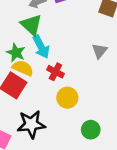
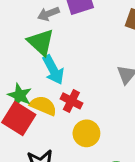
green star: (16, 53) -> (20, 95), moved
yellow semicircle: (23, 68) -> (43, 106), moved

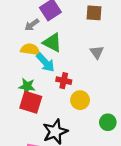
green triangle: (41, 42) -> (52, 43), moved
yellow semicircle: (43, 106) -> (30, 49), moved

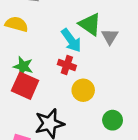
green triangle: (52, 43) -> (90, 24), moved
yellow semicircle: (30, 49) -> (17, 24), moved
cyan arrow: (45, 62) -> (71, 40), moved

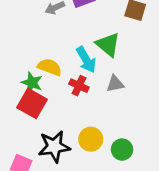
yellow semicircle: (17, 24) -> (50, 67), moved
gray triangle: (110, 36) -> (115, 84), moved, turned 42
yellow circle: (83, 90) -> (91, 139), moved

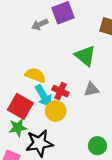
cyan arrow: (86, 60) -> (44, 96), moved
green star: (32, 83) -> (18, 128), moved, turned -30
yellow circle: (91, 139) -> (56, 111), moved

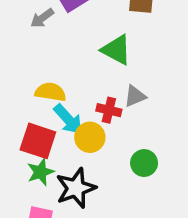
red cross: (60, 91) -> (109, 110), moved
green circle: (97, 146) -> (144, 163), moved

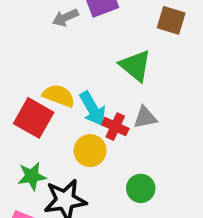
cyan arrow: (68, 119) -> (93, 109), moved
red square: (38, 141) -> (34, 118), moved

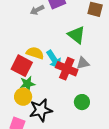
red cross: (115, 127) -> (67, 69), size x1.5
yellow circle: (90, 151) -> (23, 97), moved
green star: (32, 176) -> (27, 84), moved

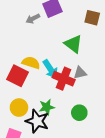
green star: (27, 84) -> (47, 107), moved
black star: (41, 110) -> (37, 121), turned 30

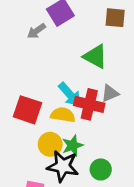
yellow semicircle: (31, 63) -> (63, 115), moved
yellow circle: (19, 108) -> (50, 144), moved
green circle: (79, 113) -> (101, 169), moved

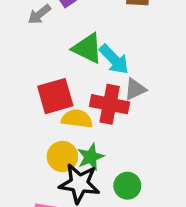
green triangle: (95, 56) -> (88, 48), moved
cyan arrow: (70, 94) -> (114, 59), moved
red square: (28, 110) -> (55, 96), moved, turned -32

